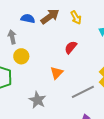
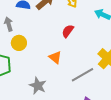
orange triangle: (57, 73) -> (55, 57), turned -32

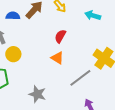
orange triangle: (55, 57) -> (57, 58), moved

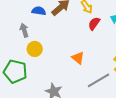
red semicircle: (60, 36) -> (94, 24), moved

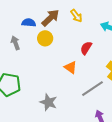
red semicircle: (94, 24) -> (86, 48), moved
yellow circle: (35, 49) -> (45, 38), moved

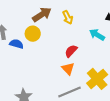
blue semicircle: (29, 23) -> (16, 44), moved
orange triangle: (71, 67) -> (68, 69), moved

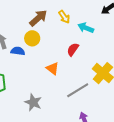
cyan arrow: (97, 35) -> (86, 28), moved
orange triangle: (68, 69) -> (53, 68), moved

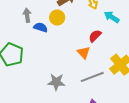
orange triangle: (53, 68) -> (84, 52), moved
gray star: (33, 102) -> (56, 82), moved, turned -30

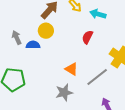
orange triangle: (84, 52) -> (71, 69), moved

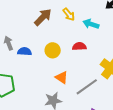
yellow circle: (46, 31) -> (53, 50), moved
red semicircle: (87, 37) -> (79, 46), turned 56

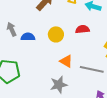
gray line: (87, 87) -> (92, 69), turned 50

